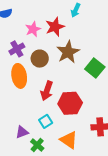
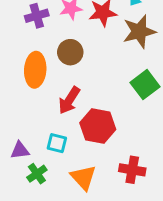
purple cross: (17, 49) -> (37, 16), moved
brown star: (68, 52) -> (139, 32), moved
cyan square: (46, 121) -> (57, 143), turned 32

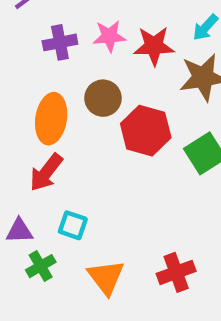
red arrow: (69, 100) -> (46, 172), moved
red hexagon: (98, 126) -> (146, 131), moved
red cross: (132, 170) -> (176, 272), turned -35

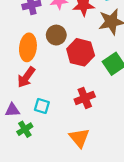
red cross: (176, 272) -> (85, 98), moved
orange triangle: (106, 277) -> (79, 138), moved

